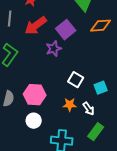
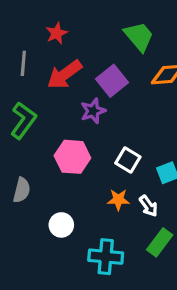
pink hexagon: (35, 95) -> (72, 157), moved

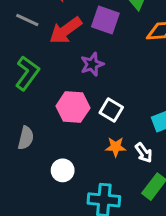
gray line: (23, 63) -> (27, 20), turned -70
purple square: (112, 81) -> (105, 20), moved, turned -32
white square: (128, 160) -> (111, 110), moved

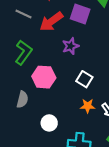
pink hexagon: (73, 107) -> (44, 77), moved

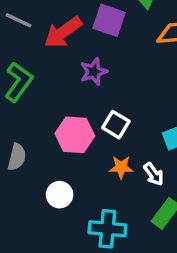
pink hexagon: (44, 77) -> (75, 135), moved

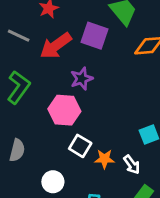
white square: (116, 125) -> (80, 146), moved
pink hexagon: (75, 135) -> (64, 110), moved

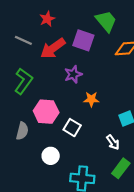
pink hexagon: (64, 110) -> (46, 112), moved
orange star: (104, 159) -> (91, 99), moved

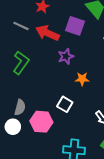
red arrow: (53, 48) -> (47, 33), turned 60
pink hexagon: (46, 112) -> (41, 122), moved
white circle: (51, 156) -> (13, 127), moved

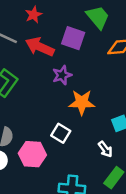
orange star: (82, 79) -> (82, 102), size x1.5

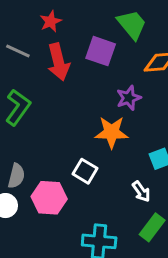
red arrow: (40, 47) -> (58, 62), turned -128
purple star: (62, 75) -> (129, 98), moved

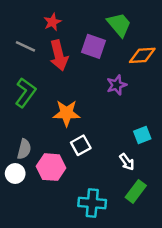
orange star: (112, 132) -> (67, 113), moved
white square: (85, 171) -> (81, 145), turned 30

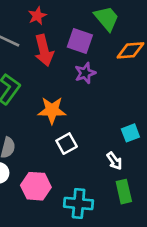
purple star: (117, 85) -> (85, 73), moved
pink hexagon: (51, 167) -> (36, 186), moved
green rectangle: (136, 191) -> (124, 192), turned -50

